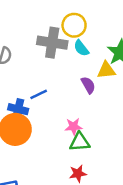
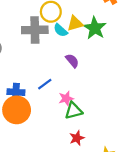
yellow triangle: (106, 70) -> (75, 23), moved
blue line: (39, 94) -> (45, 84), moved

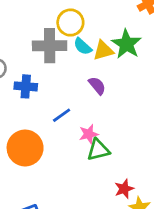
yellow triangle: (75, 23) -> (103, 50), moved
blue cross: (16, 92) -> (26, 86), moved
red star: (77, 138) -> (124, 189), moved

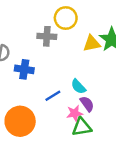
gray cross: (50, 46) -> (47, 36), size x0.7
cyan semicircle: (83, 46) -> (78, 87), moved
purple semicircle: (97, 86) -> (87, 104), moved

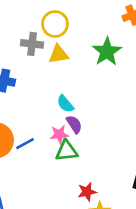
yellow triangle: (92, 44) -> (59, 54), moved
blue line: (53, 96) -> (25, 144), moved

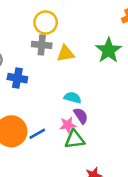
yellow circle: (55, 24) -> (46, 22), moved
cyan semicircle: (65, 104) -> (73, 98), turned 147

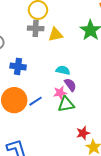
blue cross: (17, 78) -> (18, 66), moved

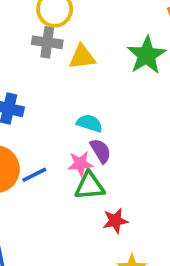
red star: (83, 133) -> (115, 221), moved

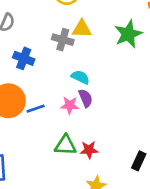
gray cross: (47, 42) -> (63, 40), moved
green triangle: (90, 186) -> (65, 145), moved

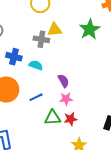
cyan semicircle: (80, 77) -> (36, 65), moved
pink star: (70, 105) -> (66, 99), moved
blue line: (36, 109) -> (36, 97), moved

